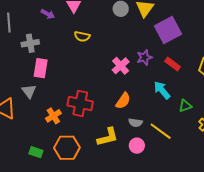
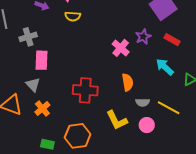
yellow semicircle: (82, 36) -> (73, 16), moved
orange semicircle: (123, 101) -> (128, 82), turned -36
orange cross: (53, 116) -> (42, 109), moved
yellow L-shape: (108, 137) -> (117, 120), turned 85

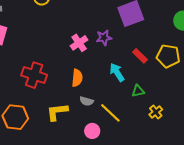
red rectangle: (172, 40) -> (140, 56), moved
yellow L-shape: (117, 120) -> (57, 112), turned 95
pink circle: (147, 125) -> (92, 131), moved

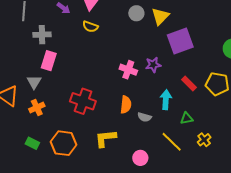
pink cross: (79, 43) -> (128, 70), turned -36
cyan arrow: (117, 72) -> (166, 100), turned 36
gray semicircle: (87, 101) -> (144, 117), moved
yellow line: (110, 113) -> (172, 142), moved

